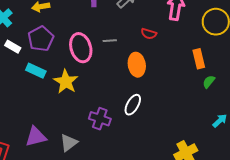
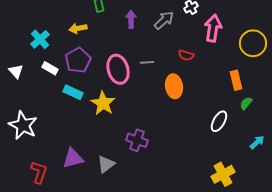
white ellipse: (133, 105) -> (219, 121), moved

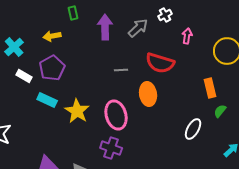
purple arrow: (131, 19) -> (105, 27), size x1.4
pink arrow: (213, 28) -> (187, 36), size x0.6
red semicircle: (186, 55) -> (160, 63), size x1.8
pink ellipse: (118, 69) -> (116, 115), moved

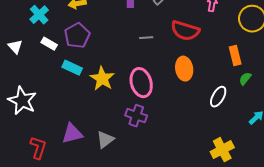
orange ellipse: (148, 94) -> (184, 69), moved

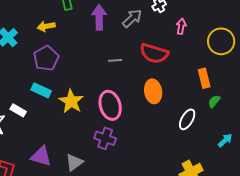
white rectangle: (49, 44) -> (18, 110), moved
purple triangle: (72, 134) -> (41, 156), turned 30

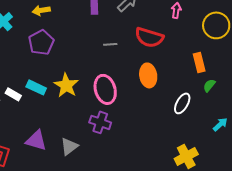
cyan rectangle: (41, 90) -> (36, 87), moved

